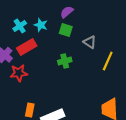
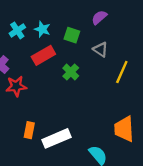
purple semicircle: (67, 12) -> (99, 17), moved
red rectangle: (27, 47) -> (43, 55), moved
green cross: (65, 61) -> (71, 72), turned -32

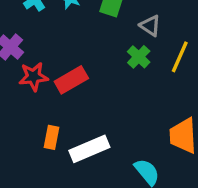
red rectangle: (43, 55) -> (71, 80), moved
green cross: (71, 72) -> (139, 57), moved

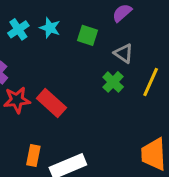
red rectangle: (71, 80) -> (51, 103), turned 72

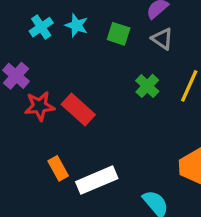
gray triangle: (124, 53) -> (162, 39), moved
orange rectangle: (33, 156) -> (58, 168), turned -40

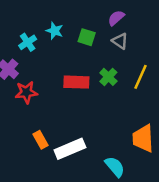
cyan cross: (41, 27) -> (28, 42), moved
red rectangle: (78, 109) -> (76, 82), moved, turned -40

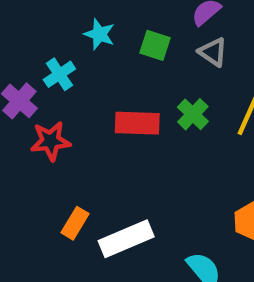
cyan cross: (28, 42) -> (59, 74), moved
orange rectangle: (40, 140) -> (75, 223), turned 60

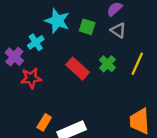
cyan star: (99, 34) -> (57, 21), size x1.5
red rectangle: (137, 123) -> (78, 69), turned 40

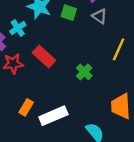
green cross: (107, 64) -> (84, 72), moved
red rectangle: (78, 69) -> (44, 56), moved

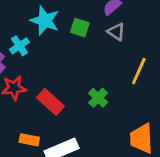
red rectangle: (44, 56) -> (50, 102), moved
orange rectangle: (26, 107) -> (29, 140), turned 70

